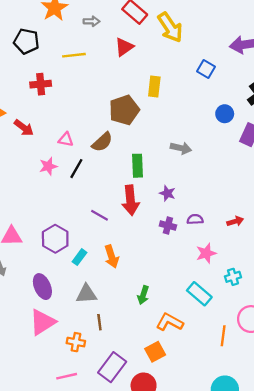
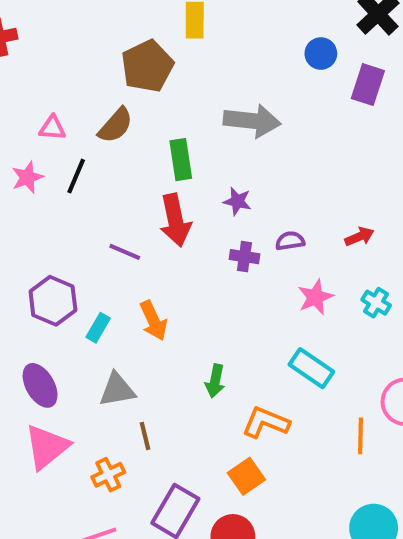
gray arrow: (181, 148) -> (252, 121), size x1.5
cyan cross: (233, 277) -> (376, 303), moved, turned -35
orange cross: (76, 342) -> (108, 475), turned -30

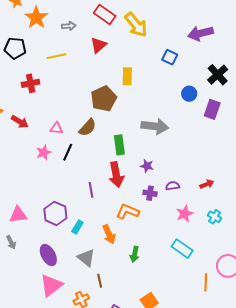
purple line: (125, 252) -> (91, 190), turned 56
orange arrow: (153, 321) -> (109, 234), moved
gray triangle: (117, 390) -> (86, 258), turned 48
orange L-shape: (266, 422) -> (128, 212), moved

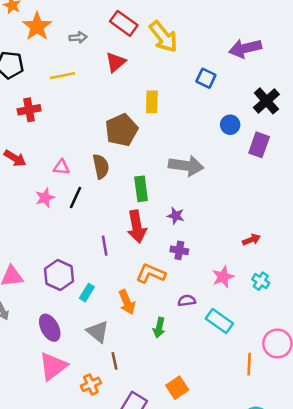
brown semicircle: (88, 128) -> (101, 166), turned -54
purple semicircle: (173, 186) -> (187, 301), moved

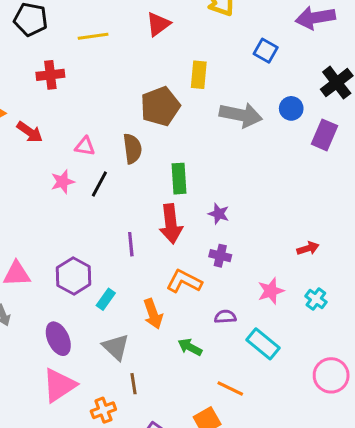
gray arrow: (186, 166) -> (241, 115), moved
green arrow: (159, 328) -> (190, 347), turned 102
orange line: (249, 364) -> (230, 389), moved, turned -70

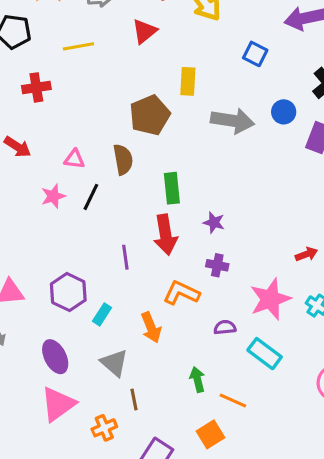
pink star: (271, 291) -> (270, 299), size x1.5
green arrow: (190, 347) -> (197, 379), moved, turned 50

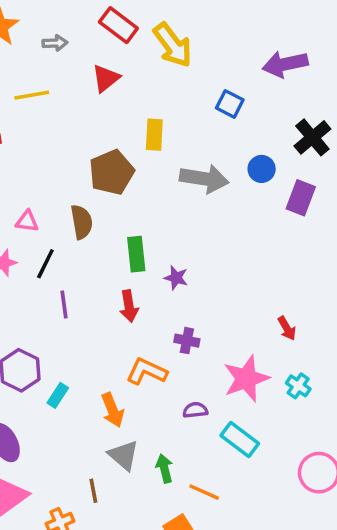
purple star: (214, 222) -> (176, 278), moved
red arrow: (165, 235) -> (129, 306), size x0.7
red arrow: (306, 254) -> (287, 328), turned 80
purple line: (125, 257) -> (64, 305), moved
gray triangle: (114, 363) -> (124, 455), moved

